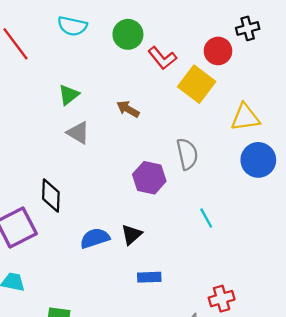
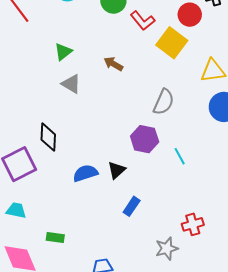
gray semicircle: (187, 154) -> (164, 102), turned 36
purple hexagon: (149, 178) -> (145, 139), moved
blue rectangle: (149, 277) -> (132, 206), turned -54

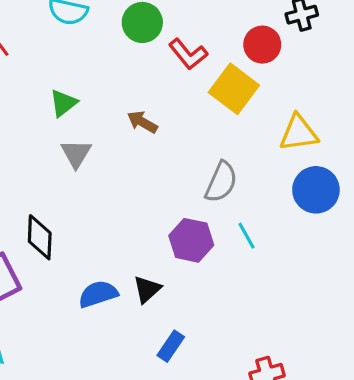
gray triangle: (71, 84) -> (76, 154), turned 30
cyan line: (180, 156) -> (246, 236), moved

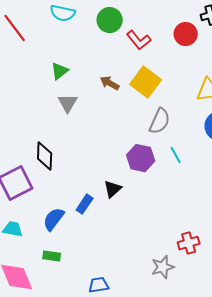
yellow square: (234, 89) -> (146, 82), moved
blue semicircle: (98, 294) -> (54, 219), moved, turned -35
blue rectangle: (171, 346) -> (85, 204), moved

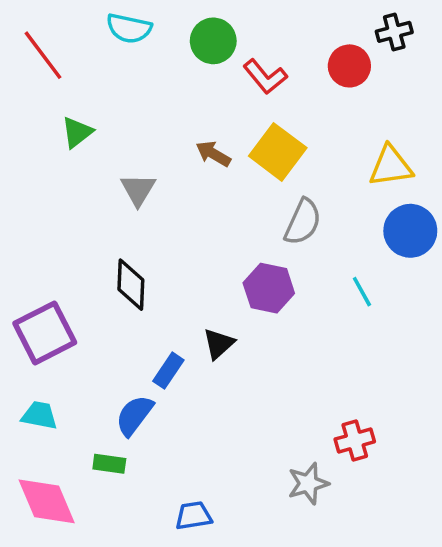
green triangle: (60, 71) -> (77, 132), moved
cyan line: (176, 155) -> (362, 292), moved
black diamond: (45, 156) -> (131, 285), moved
blue semicircle: (54, 219) -> (134, 415), moved

